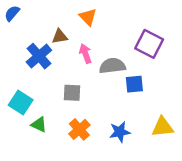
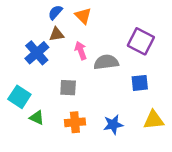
blue semicircle: (12, 13) -> (55, 12), moved
blue square: (134, 84) -> (140, 83), moved
orange cross: (79, 129) -> (75, 122), turned 36

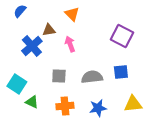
blue semicircle: (55, 12) -> (20, 11), moved
gray semicircle: (106, 62) -> (92, 77), moved

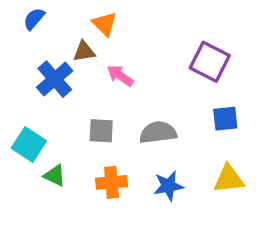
orange triangle: (72, 14) -> (105, 24), moved
pink arrow: (70, 44) -> (120, 76), turned -35
blue square: (121, 72) -> (225, 119), moved

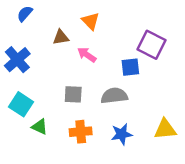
orange triangle: (105, 24) -> (91, 21), moved
blue cross: (55, 79) -> (17, 60), moved
blue square: (225, 119) -> (130, 67), moved

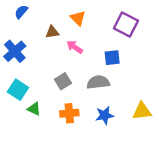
purple square: (151, 45) -> (126, 25), moved
gray square: (73, 94) -> (63, 81), turned -35

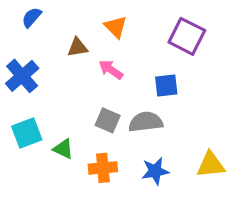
gray square: (63, 81) -> (108, 120), moved, turned -35
cyan square: (18, 90) -> (27, 133), turned 36
green triangle: (34, 109) -> (63, 149), moved

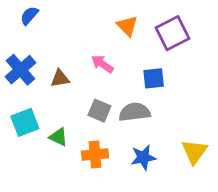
orange triangle: (116, 27) -> (127, 26), moved
purple square: (187, 36) -> (173, 33), turned 36
brown triangle: (78, 47) -> (60, 78), moved
yellow triangle: (211, 165) -> (194, 152), turned -48

